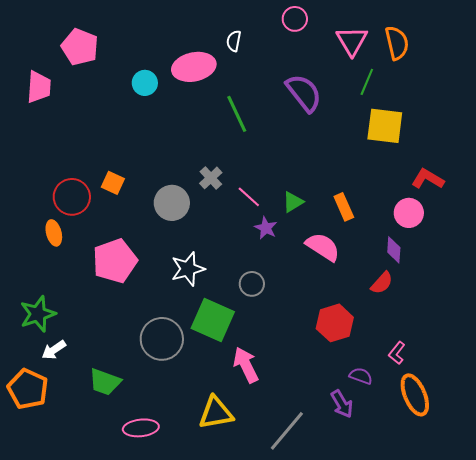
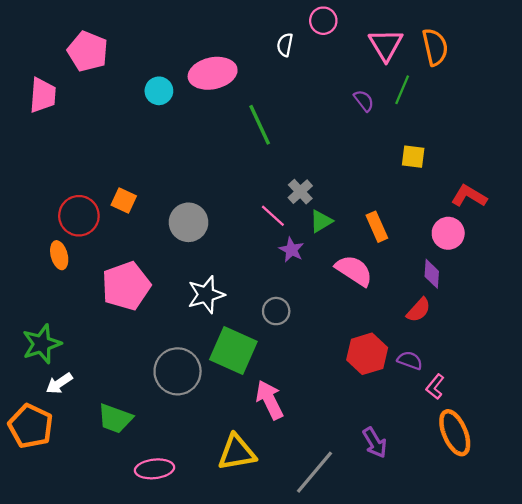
white semicircle: (234, 41) -> (285, 45), moved
purple semicircle: (304, 93) -> (364, 101), moved, size x0.5
yellow square: (385, 126) -> (413, 157), moved, size x0.6
gray cross: (211, 178) -> (300, 192), moved
purple semicircle: (361, 376) -> (410, 360), moved

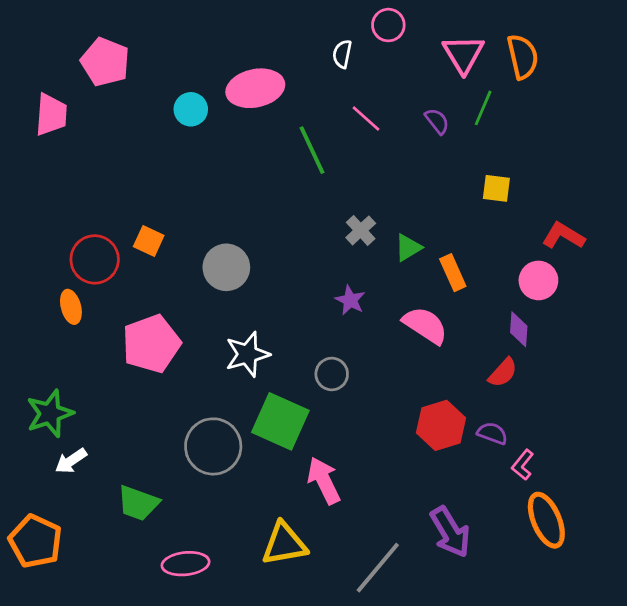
pink line: (273, 216) -> (366, 119), moved
green triangle: (321, 221) -> (408, 248), moved
orange pentagon: (31, 426) -> (35, 541), moved
purple arrow: (375, 443) -> (450, 532), size x1.4

